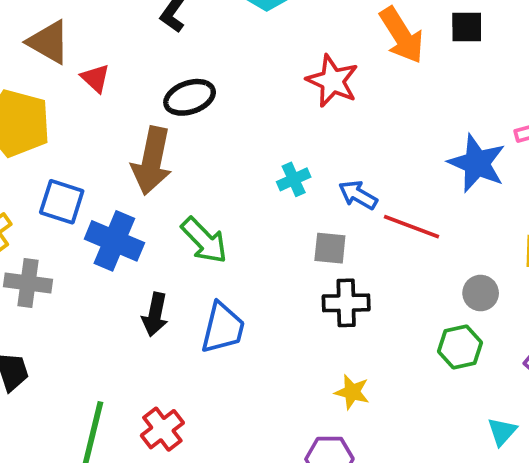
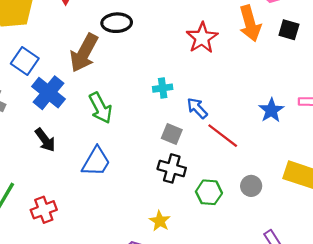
blue star: (477, 163) -> (271, 110), size x0.7
black arrow: (155, 315) -> (45, 140), moved, turned -65
green hexagon: (460, 347) -> (209, 192), moved

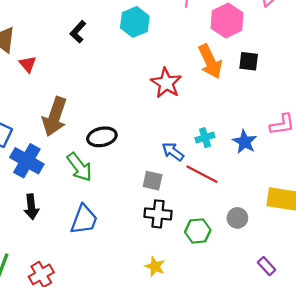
black ellipse: (117, 23) -> (102, 137), moved
cyan cross: (163, 88) -> (205, 138), moved
black arrow: (45, 140) -> (31, 207), turned 40

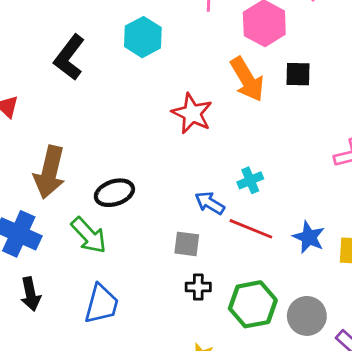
black L-shape: (78, 32) -> (69, 57), size x1.5
blue star: (245, 142) -> (309, 237), moved
black cross: (158, 214) -> (198, 287), size x0.7
gray circle: (237, 218) -> (307, 316), moved, size x1.4
green hexagon: (198, 231) -> (253, 304), size x1.4

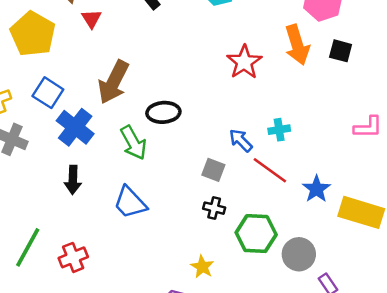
blue trapezoid: (101, 304) -> (130, 203), turned 108

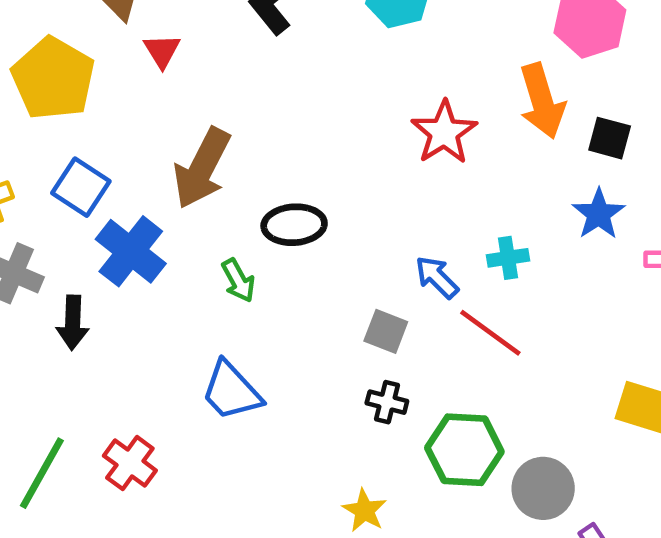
black square: (341, 51) -> (610, 138), moved
green arrow: (133, 143) -> (238, 280), size x0.7
black arrow: (73, 180) -> (73, 323), moved
blue star: (316, 189) -> (599, 214), moved
red cross: (73, 257) -> (130, 463), moved, turned -32

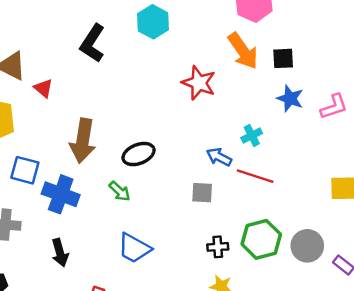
black arrow: (73, 323) -> (60, 253), moved
black cross: (387, 402) -> (218, 247), moved

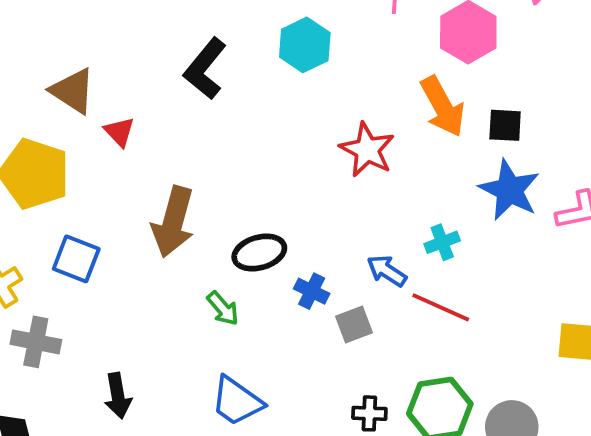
blue star: (290, 98) -> (509, 190), size x1.4
gray square: (202, 193) -> (354, 325), turned -30
blue cross: (61, 194) -> (312, 291), moved, size x0.6

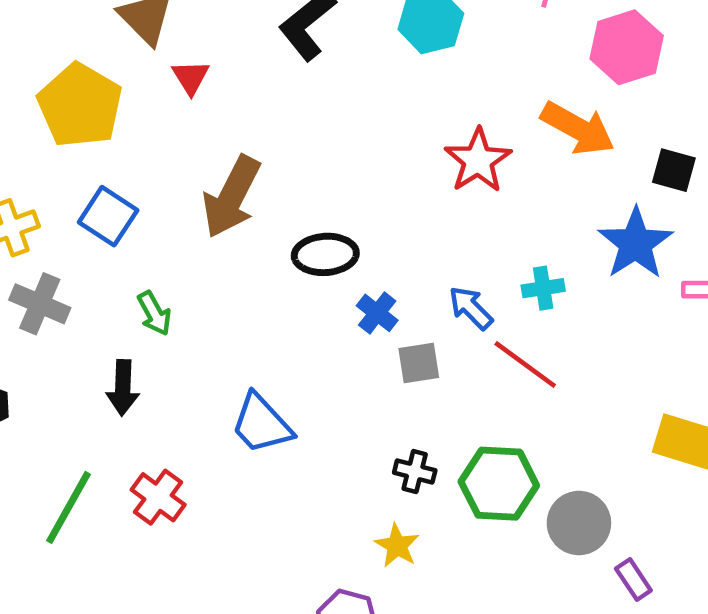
orange arrow: (443, 107) -> (578, 128), turned -44
black square: (505, 125) -> (674, 170), moved
green arrow: (223, 308) -> (154, 313), moved

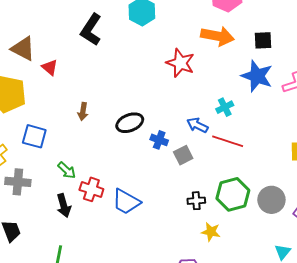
brown arrow: (231, 197) -> (83, 112), size x0.5
red cross: (158, 497) -> (91, 189), moved
yellow star: (397, 546) -> (211, 232), moved

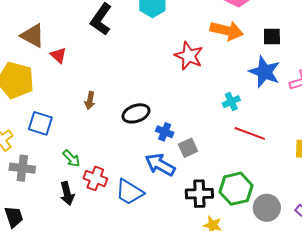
blue arrow: (197, 125) -> (160, 165), moved, size x1.4
red line: (228, 141) -> (250, 133), moved
gray circle: (271, 200) -> (267, 208), moved
black cross: (196, 201) -> (199, 194), size x1.5

